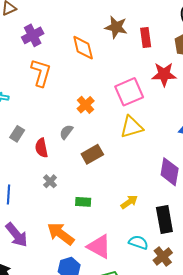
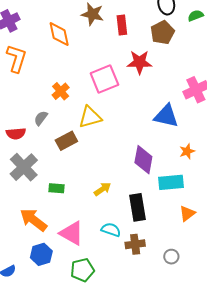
yellow triangle: (132, 127) -> (90, 117), moved
red semicircle: (42, 148) -> (16, 134), turned -84
gray cross: (50, 181) -> (24, 167), size x2.0
brown cross: (163, 256) -> (135, 244), turned 30

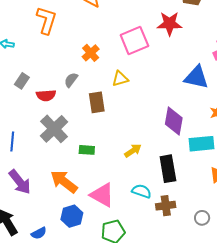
yellow triangle: (90, 117) -> (120, 79), size x0.7
brown rectangle: (66, 141) -> (97, 102), turned -70

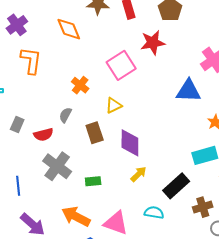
purple diamond: (174, 121) -> (130, 143), moved
black rectangle: (168, 169) -> (176, 186), turned 68
brown cross: (166, 206) -> (203, 207), moved

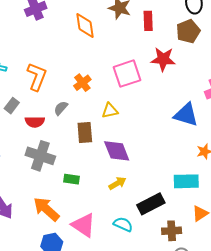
orange L-shape: (31, 61) -> (37, 77), moved
purple diamond: (130, 143) -> (117, 151), turned -36
gray cross: (57, 166) -> (40, 156), turned -32

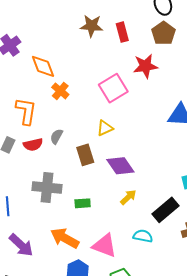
orange diamond: (85, 26) -> (43, 66), moved
orange cross: (82, 83) -> (60, 91), moved
red semicircle: (35, 122) -> (33, 145), moved

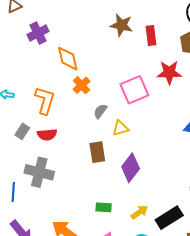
gray semicircle: (56, 136) -> (100, 111), moved
purple diamond: (120, 166) -> (131, 168), turned 64
gray cross: (47, 188) -> (39, 172), moved
yellow arrow: (128, 197) -> (139, 212), moved
green rectangle: (83, 203) -> (104, 207), moved

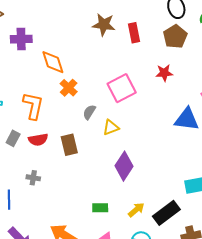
purple cross: (38, 33) -> (21, 39), turned 30
red star: (169, 72) -> (164, 73), moved, size x0.7
brown rectangle: (97, 152) -> (69, 145), moved
gray cross: (39, 172) -> (33, 178), size x0.5

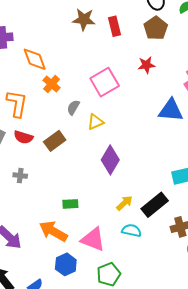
red semicircle: (38, 140) -> (23, 137), turned 30
brown rectangle: (69, 145) -> (55, 141), turned 70
green rectangle: (100, 208) -> (70, 204), moved

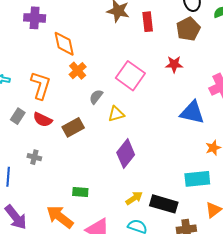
pink square: (105, 82) -> (130, 76), turned -32
black rectangle: (155, 205) -> (164, 204), turned 48

